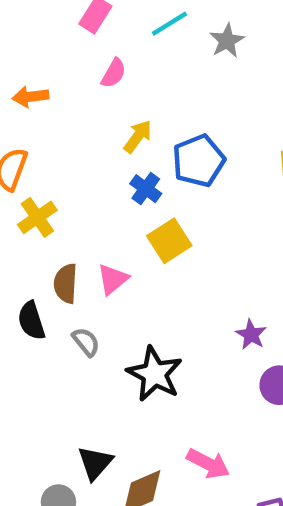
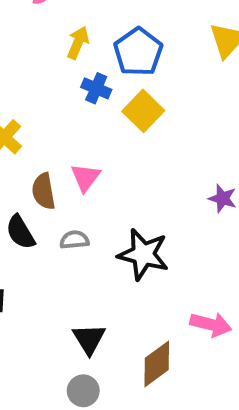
yellow square: (169, 241) -> (143, 111), moved
gray semicircle: (86, 342) -> (74, 240), turned -44
black triangle: (95, 463) -> (89, 339), moved

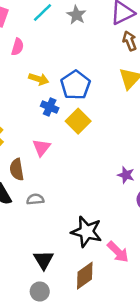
yellow arrow: (78, 43) -> (39, 79), turned 84
pink triangle: (85, 177) -> (41, 148), moved
black star: (143, 254) -> (86, 232), moved
pink arrow: (211, 324) -> (118, 252), turned 30

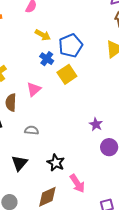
gray semicircle: (35, 199) -> (32, 130), moved
black star: (86, 232) -> (56, 163), size x0.7
black triangle: (44, 260) -> (19, 163), moved

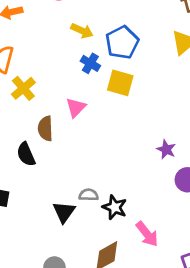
yellow square: (67, 74) -> (120, 83), turned -36
gray semicircle: (32, 130) -> (89, 195), moved

